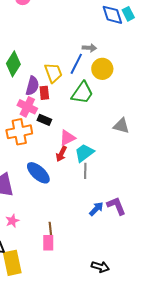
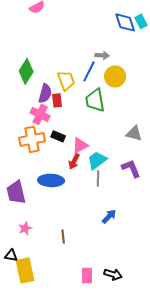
green trapezoid: (82, 93) -> (95, 100), turned 135
black rectangle: (44, 120) -> (58, 136), moved
blue ellipse: (38, 173) -> (51, 180), turned -40
purple L-shape: (116, 206) -> (131, 168), moved
pink rectangle: (48, 243) -> (87, 275), moved

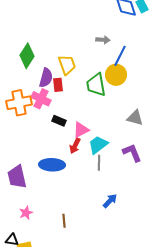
blue line: (89, 71) -> (120, 56), moved
yellow circle: (115, 76) -> (116, 75), moved
orange cross: (32, 139) -> (19, 103), moved

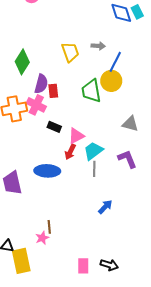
yellow trapezoid: (67, 65) -> (70, 52), moved
pink star: (26, 213) -> (42, 238), moved
brown line: (64, 221) -> (49, 227), moved

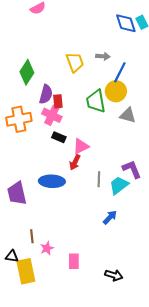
pink cross: (36, 105) -> (52, 115), moved
gray triangle: (130, 124) -> (128, 115), moved
cyan trapezoid: (93, 151) -> (119, 185), moved
brown line: (49, 227) -> (32, 236), moved
pink rectangle: (83, 266) -> (74, 261), moved

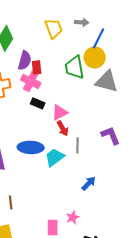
gray triangle: (128, 115) -> (107, 81), size x1.4
red arrow: (75, 162) -> (63, 128), moved, turned -56
cyan trapezoid: (119, 185) -> (55, 157), moved
pink star: (47, 248) -> (73, 217), moved

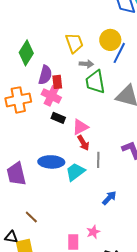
gray arrow: (82, 22) -> (86, 64), moved
yellow circle: (95, 57) -> (110, 40), moved
brown line: (11, 202) -> (31, 217), turned -40

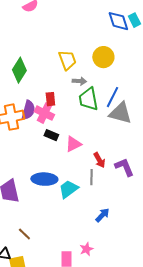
blue line: (119, 53) -> (112, 97), moved
purple semicircle: (45, 75) -> (28, 110), moved
red arrow: (83, 143) -> (99, 160), moved

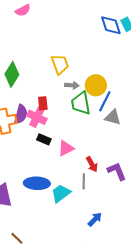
yellow circle: (103, 57) -> (96, 85), moved
gray triangle: (120, 113) -> (113, 117), size x0.7

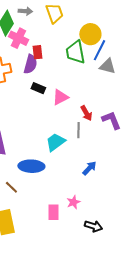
gray arrow: (72, 85) -> (25, 11), moved
purple semicircle: (21, 114) -> (30, 64), moved
pink cross: (37, 117) -> (18, 38), moved
blue ellipse: (37, 183) -> (31, 166), moved

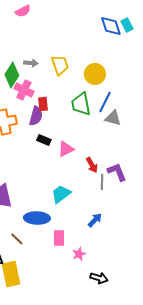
yellow circle: (90, 34) -> (95, 74), moved
gray line: (78, 130) -> (102, 182), moved
pink rectangle: (53, 212) -> (59, 238), moved

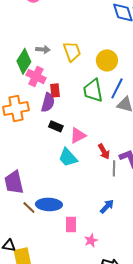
cyan trapezoid: (61, 194) -> (68, 157), moved, turned -95
brown line: (17, 239) -> (29, 207), moved

